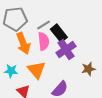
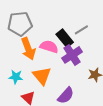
gray line: (44, 25) -> (81, 30), moved
pink semicircle: (44, 41) -> (49, 47), turned -66

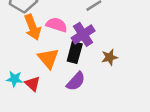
black rectangle: (65, 38) -> (75, 52), moved, turned 54
cyan star: (16, 77) -> (15, 79), moved

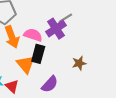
purple cross: (83, 34) -> (56, 29), moved
black rectangle: (75, 52) -> (38, 54), moved

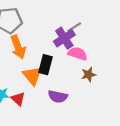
pink semicircle: (33, 35) -> (78, 54), moved
purple semicircle: (50, 84) -> (58, 97), turned 60

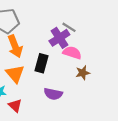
gray line: (74, 27) -> (69, 27), turned 64
orange triangle: (32, 76) -> (15, 74), moved
red triangle: (18, 99) -> (15, 105), moved

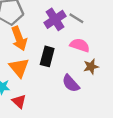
purple cross: (59, 38) -> (55, 19), moved
purple semicircle: (53, 94) -> (71, 83), moved, turned 36

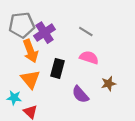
purple cross: (55, 19) -> (45, 33), moved
brown star: (91, 67) -> (109, 84), moved

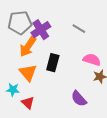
orange arrow: (30, 51) -> (28, 47), turned 55
pink semicircle: (89, 58) -> (92, 60), moved
purple semicircle: (80, 94) -> (79, 99), moved

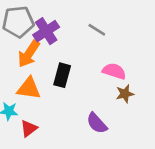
orange triangle: (28, 73) -> (29, 88), turned -42
red triangle: (28, 103) -> (29, 128), turned 40

